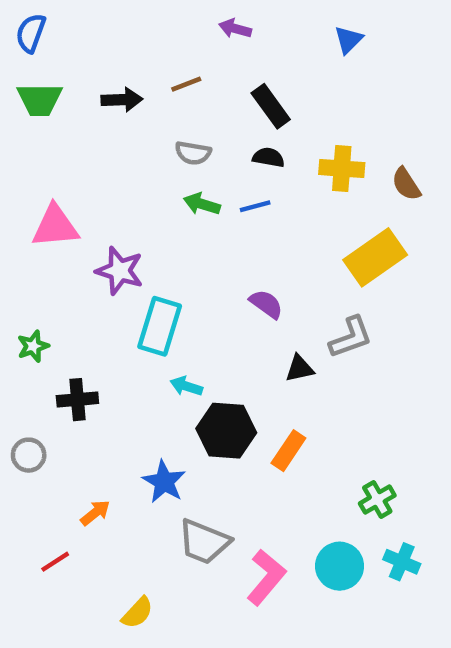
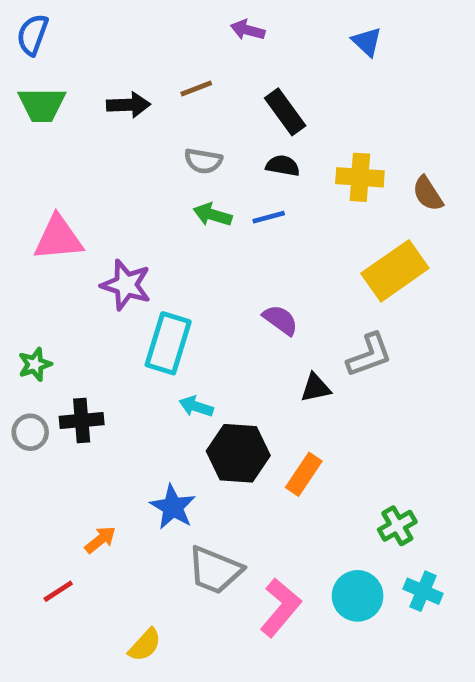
blue triangle: (348, 40) -> (367, 42), turned -32
gray circle: (29, 455) -> (30, 432), moved

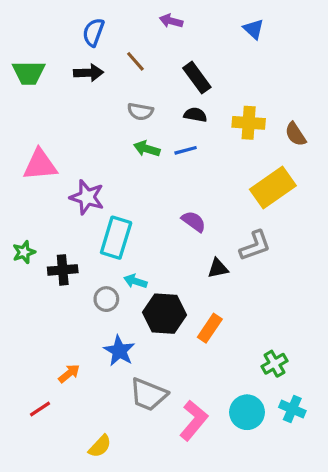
blue semicircle: (33, 35) -> (93, 32), moved
brown line: (196, 88) -> (135, 61), turned 70
black cross: (82, 421) -> (63, 270), moved
gray circle: (30, 432) -> (106, 299), moved

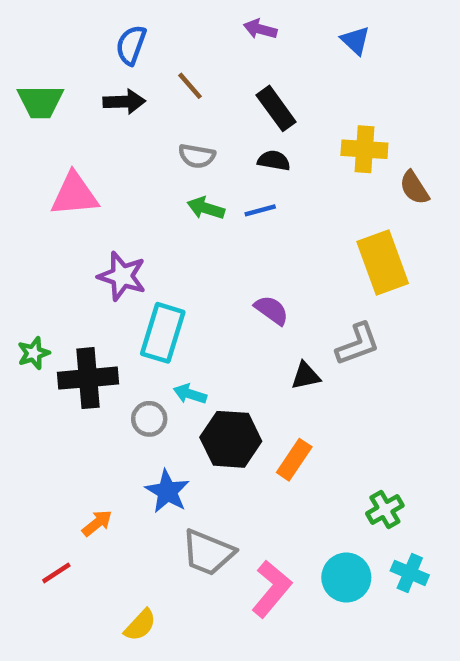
purple arrow: (171, 21) -> (260, 29), moved
yellow cross: (249, 123) -> (364, 149), moved
pink triangle: (40, 165) -> (74, 195), moved
yellow rectangle: (273, 187) -> (383, 263), turned -75
black cross: (63, 270) -> (88, 378), size x1.4

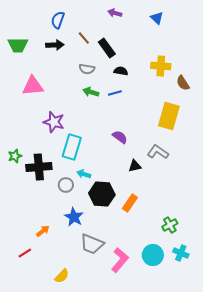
black rectangle: (276, 108) -> (107, 48), moved
yellow rectangle: (383, 263) -> (169, 116), turned 36
gray L-shape: (358, 344) -> (158, 152), turned -125

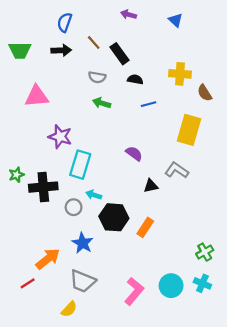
blue line: (115, 93) -> (149, 104), moved
green cross: (170, 225) -> (205, 252), moved
orange arrow: (43, 231) -> (48, 259), size x1.6
gray trapezoid: (92, 244) -> (83, 281), moved

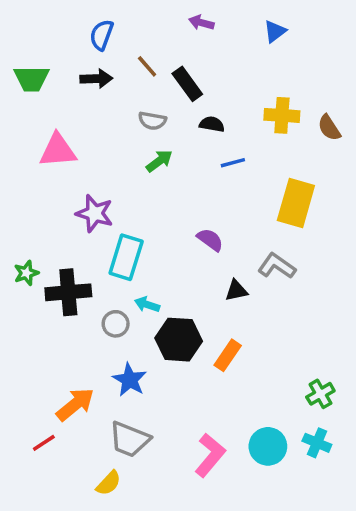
blue triangle: (176, 20) -> (275, 31), turned 40
brown semicircle: (205, 93) -> (329, 128), moved
green arrow: (102, 103) -> (159, 161), turned 126

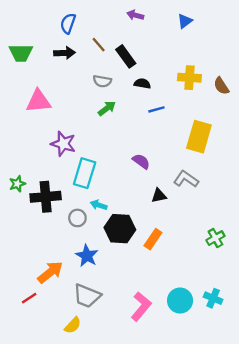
green cross: (320, 394) -> (215, 238), moved

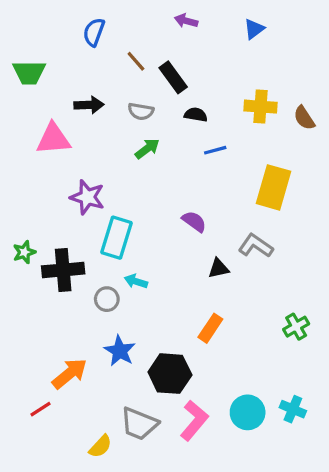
black arrow: (64, 53) -> (89, 105), moved
black hexagon: (120, 229) -> (170, 374), moved
gray trapezoid: (87, 296) -> (139, 424), moved

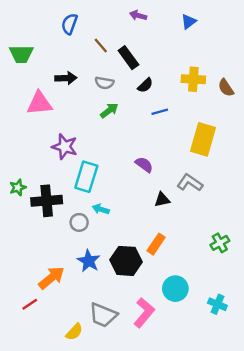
black semicircle: (196, 115) -> (145, 85), turned 126
black hexagon: (170, 374) -> (126, 261), moved
cyan circle: (248, 412) -> (175, 289), moved

